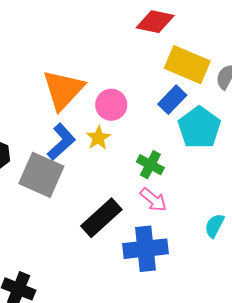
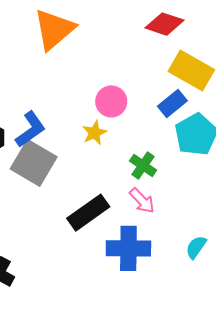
orange triangle: (63, 90) -> (54, 29), moved
blue L-shape: (61, 142) -> (30, 129), moved
cyan semicircle: (214, 226) -> (196, 247), moved

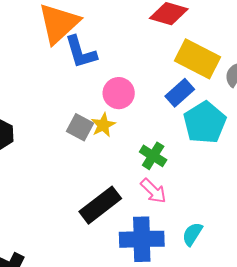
blue L-shape: (30, 129) -> (81, 52), moved, turned 111
gray square: (34, 163) -> (80, 127), moved, size x0.6
cyan semicircle: (196, 247) -> (192, 234), moved

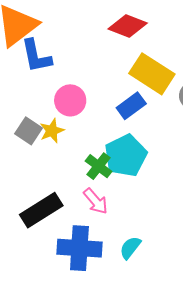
cyan pentagon: (205, 123) -> (126, 156), moved

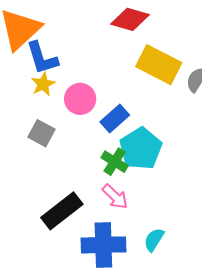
blue rectangle: (131, 106) -> (115, 118), moved
yellow star: (52, 131) -> (43, 84), moved

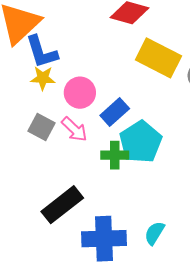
yellow star: (43, 84) -> (43, 78), turned 30
green cross: (115, 162) -> (115, 155), turned -32
pink arrow: (115, 197) -> (74, 129), moved

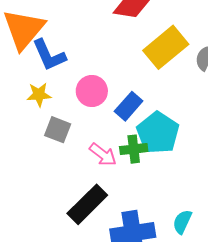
yellow rectangle: (158, 58) -> (166, 47), turned -60
yellow star: (43, 78) -> (39, 95), moved
pink arrow: (74, 129) -> (103, 155), moved

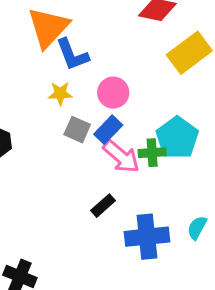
blue rectangle: (129, 106) -> (108, 130), moved
pink arrow: (103, 155) -> (121, 157), size x1.4
black rectangle: (87, 204) -> (103, 206), size x0.6

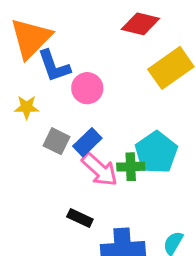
yellow star: (60, 93) -> (27, 107), moved
pink circle: (113, 93) -> (87, 88), moved
black rectangle: (103, 206) -> (80, 218), turned 65

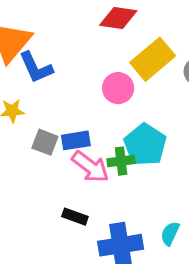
pink circle: (87, 88) -> (118, 88), moved
blue rectangle: (87, 142) -> (76, 140), turned 40

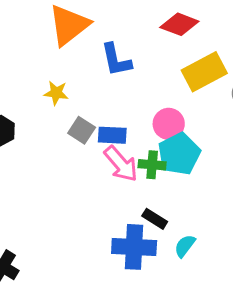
blue L-shape: (36, 68) -> (116, 60), moved
pink circle: (118, 88) -> (169, 124), moved
black rectangle: (75, 217) -> (155, 219), moved

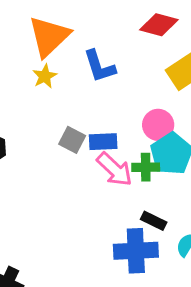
yellow star: (56, 93) -> (45, 76), moved, turned -30

